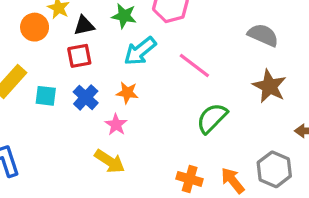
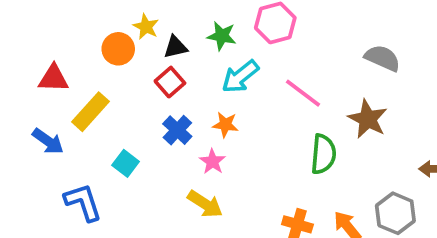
red square: (79, 56) -> (170, 82), turned -30
brown star: (269, 86) -> (368, 119), moved
cyan square: (46, 96) -> (126, 163), moved, turned 30
green semicircle: (212, 118) -> (323, 154), turned 140

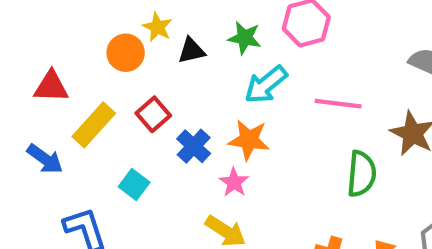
red square: (170, 82) -> (153, 114), moved
pink line: (303, 93) -> (338, 104), turned -30
orange star: (225, 125) -> (249, 140), size x1.4

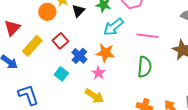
black triangle: (191, 51) -> (78, 11), turned -32
red triangle: (51, 87) -> (12, 28), turned -48
green semicircle: (361, 174) -> (144, 67), moved
cyan square: (134, 184) -> (61, 74), moved

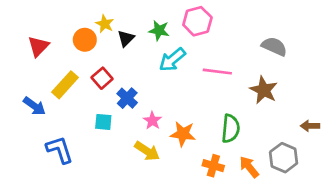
red triangle: (12, 28) -> (38, 46), moved
orange star: (105, 53) -> (183, 134), moved
green semicircle: (144, 67) -> (231, 129), moved
cyan square: (61, 74) -> (103, 122), turned -32

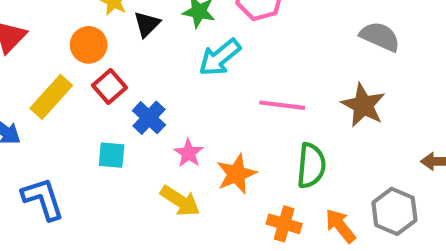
orange circle: (85, 40) -> (89, 45), moved
pink line: (217, 72) -> (282, 105), moved
orange star: (183, 134) -> (236, 174), turned -30

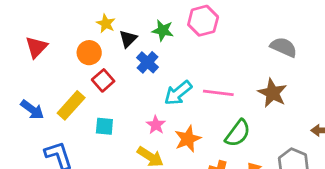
cyan arrow: (220, 57) -> (178, 93), moved
yellow rectangle: (51, 97) -> (71, 105), moved
blue cross: (149, 118) -> (147, 62), moved
green semicircle: (311, 166) -> (238, 133), turned 32

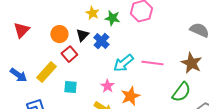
yellow star: (106, 23) -> (92, 13), moved
black triangle: (128, 39) -> (82, 35), moved
green semicircle: (238, 133) -> (181, 92), moved

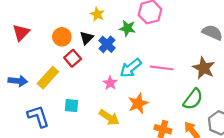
green star: (112, 18) -> (127, 28), moved
blue arrow: (18, 75) -> (18, 81), turned -30
pink star: (107, 86) -> (110, 83), moved
cyan square: (70, 87) -> (72, 106), moved

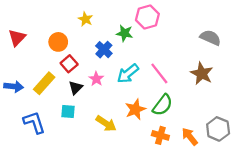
yellow star: (97, 14) -> (85, 19), moved
black triangle: (87, 38) -> (76, 88), moved
pink line: (162, 68) -> (159, 73), turned 45
pink star: (110, 83) -> (96, 79), moved
green semicircle: (193, 99) -> (163, 105), moved

